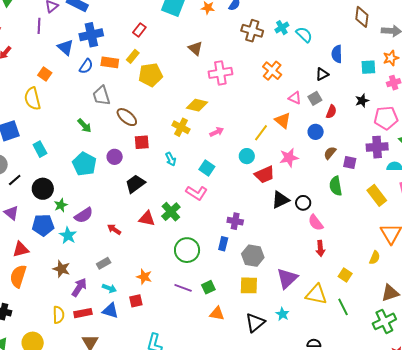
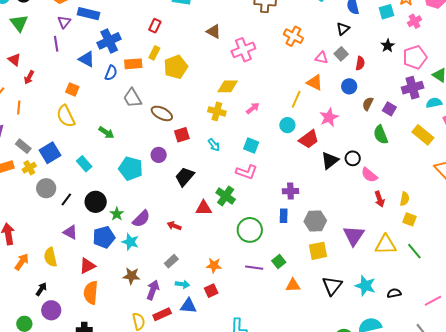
green arrow: (84, 126) -> (106, 133), moved
purple square: (350, 163) -> (389, 109), turned 32
yellow semicircle: (375, 258) -> (405, 199), moved
cyan star: (282, 314) -> (365, 286), moved, size x1.5

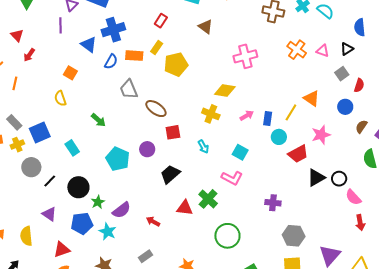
brown triangle: (214, 31) -> (206, 27), moved
pink triangle: (321, 58) -> (323, 51), moved
yellow semicircle: (66, 116) -> (60, 98), size x0.7
blue rectangle: (284, 216) -> (268, 118), moved

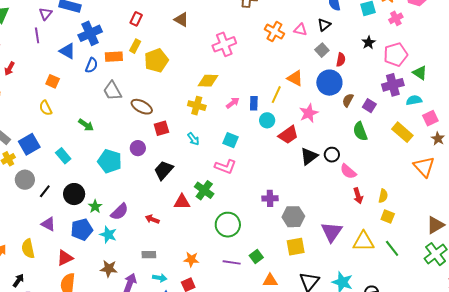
blue circle: (345, 107) -> (329, 83), size x1.6
purple cross: (273, 203) -> (270, 198), moved
gray rectangle: (146, 256) -> (149, 255), turned 40

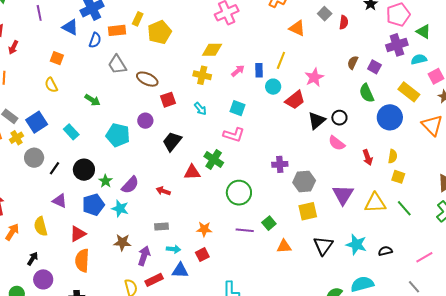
orange triangle: (295, 78) -> (297, 28), moved
blue circle: (329, 83) -> (390, 117), moved
pink semicircle: (348, 171) -> (337, 143), moved

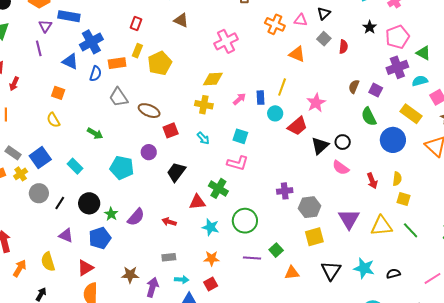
cyan star: (120, 208) -> (211, 227), moved

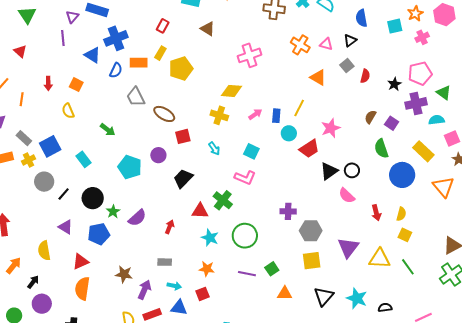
black star: (370, 27) -> (394, 84), moved
red arrow: (14, 84) -> (48, 83), moved, turned -32
red arrow: (169, 222) -> (170, 227), turned 88
orange arrow: (20, 268) -> (14, 266), moved

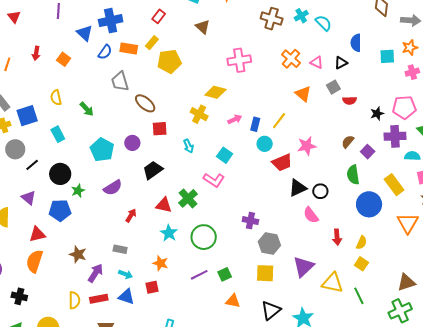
red semicircle: (365, 76) -> (350, 100), turned 64
yellow semicircle: (68, 111) -> (56, 98), moved
purple semicircle: (137, 218) -> (113, 188), moved
purple line: (247, 274) -> (199, 275), turned -48

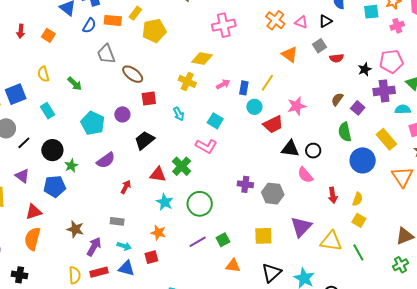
black triangle: (298, 188) -> (290, 149), turned 36
gray hexagon: (269, 244) -> (273, 194), moved
green cross: (400, 311) -> (401, 265), size x0.7

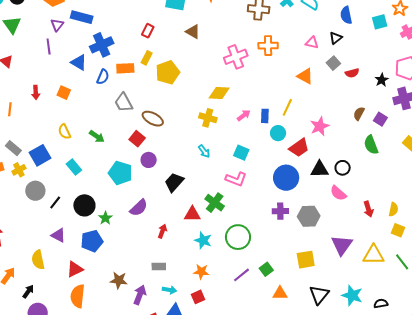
orange cross: (275, 20) -> (268, 46), moved, turned -30
red square: (149, 98) -> (137, 139), moved, turned -35
blue circle: (363, 160) -> (286, 178), moved

